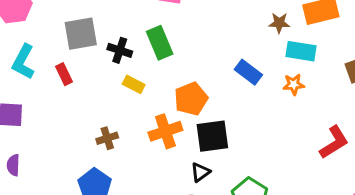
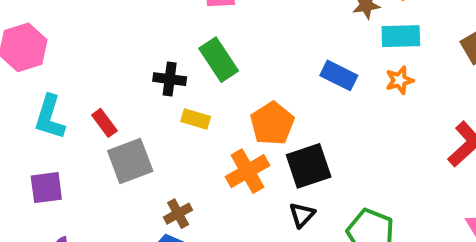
gray square: (81, 34) -> (130, 161), moved
brown cross: (107, 138) -> (178, 214), moved

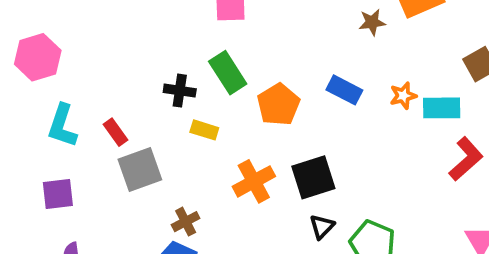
cyan rectangle: (401, 36) -> (442, 108), moved
orange pentagon: (272, 123) -> (278, 105), moved
black triangle: (302, 215) -> (322, 227), moved

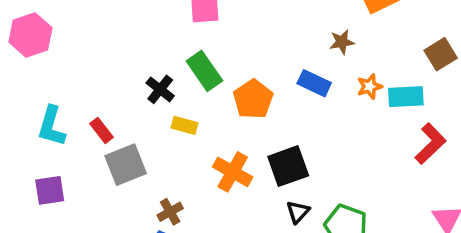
brown star: (372, 22) -> (342, 42), moved
pink hexagon: (38, 57) -> (30, 35), moved
black cross: (180, 91) -> (160, 89), turned 32
orange cross: (254, 181) -> (233, 172), turned -30

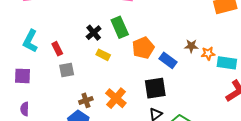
brown star: (342, 42) -> (191, 46), moved
blue rectangle: (314, 83) -> (168, 60), moved
gray square: (126, 165) -> (67, 70), size x0.7
orange cross: (233, 172) -> (116, 98), moved

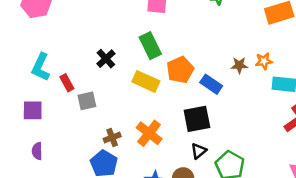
black cross: (94, 33) -> (106, 59), moved
red rectangle: (57, 49) -> (67, 83), moved
orange star: (208, 53) -> (264, 61), moved
yellow rectangle: (103, 55) -> (146, 81), moved, size x1.5

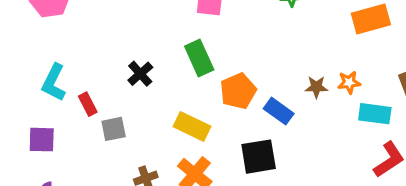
yellow rectangle: (146, 81) -> (192, 126), moved

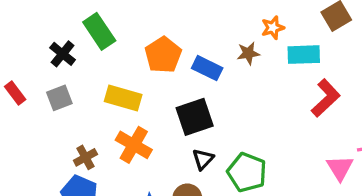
green rectangle: (199, 58) -> (99, 31), moved
brown star: (316, 87) -> (248, 53), moved
gray square: (114, 129) -> (59, 98), moved

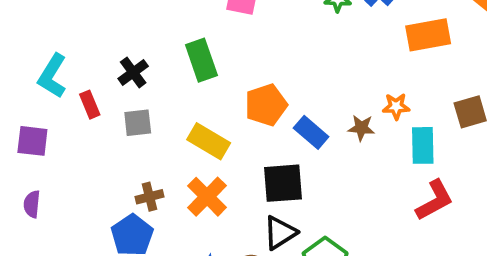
black cross: (63, 54) -> (133, 72), moved
cyan rectangle: (304, 55) -> (423, 145), turned 76
black triangle: (203, 159) -> (280, 233), size x1.4

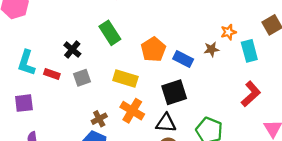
red rectangle: (90, 105) -> (52, 74), turned -35
red L-shape: (435, 200) -> (251, 94), moved
black triangle: (280, 233) -> (166, 123), moved, turned 50

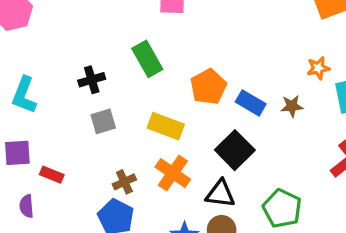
black cross: (72, 49) -> (92, 80), turned 30
brown star: (211, 49) -> (292, 106), moved
red rectangle: (52, 74) -> (52, 175), moved
black square: (174, 92) -> (235, 150), turned -30

